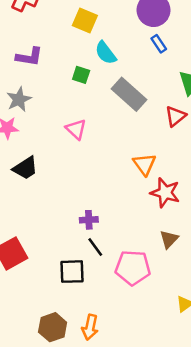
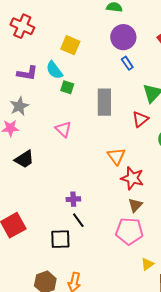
cyan semicircle: (106, 53) -> (54, 70), moved
gray rectangle: (129, 94) -> (104, 102), turned 48
brown triangle: (169, 239) -> (135, 205), moved
pink pentagon: (133, 268) -> (129, 231), moved

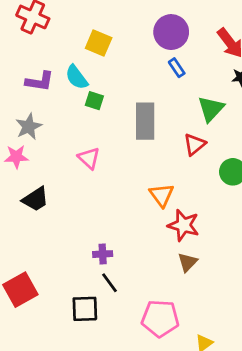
pink pentagon: (129, 231) -> (160, 318), moved

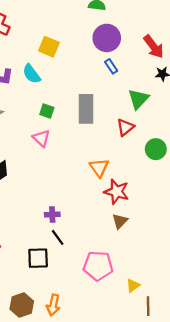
green square: (94, 101) -> (47, 111), moved

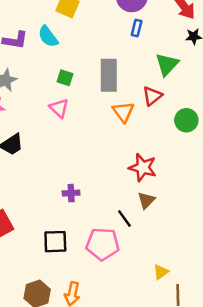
blue rectangle: (111, 66) -> (137, 28), turned 48
orange triangle: (99, 168) -> (123, 112), moved
black line: (58, 237) -> (124, 219), moved
pink pentagon: (98, 266) -> (103, 244), moved

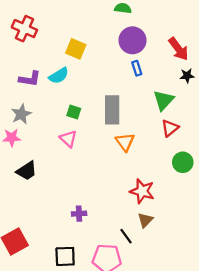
blue rectangle: (137, 28) -> (137, 68), turned -32
cyan semicircle: (48, 37) -> (59, 76), turned -84
red triangle: (152, 96) -> (170, 128), moved
green circle: (186, 120) -> (183, 162), moved

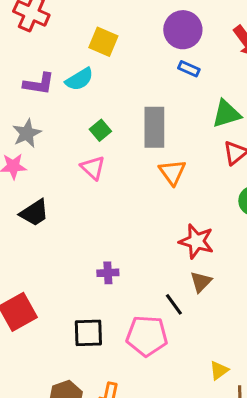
blue rectangle: (137, 68) -> (189, 69), turned -48
green triangle: (164, 100) -> (226, 114), turned 30
green square: (74, 112) -> (100, 130), turned 32

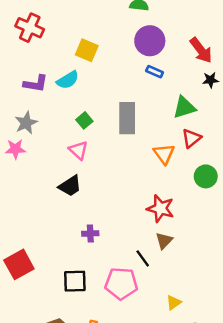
orange triangle: (172, 172) -> (164, 154), moved
black trapezoid: (34, 213) -> (70, 186), moved
yellow triangle: (219, 370) -> (174, 303), moved

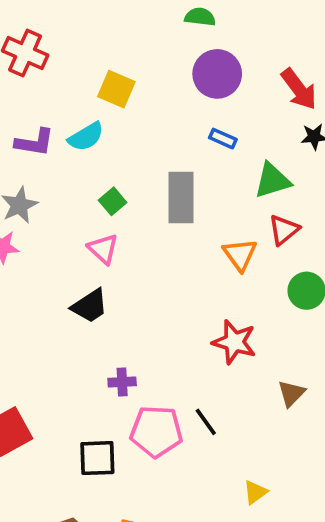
blue rectangle: (155, 72) -> (223, 139), moved
brown triangle: (164, 241) -> (291, 393), moved
pink pentagon: (121, 283) -> (156, 431), moved

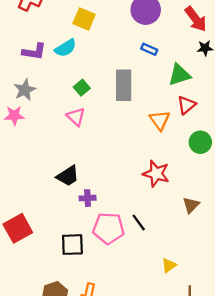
black trapezoid: (90, 306) -> (68, 176), moved

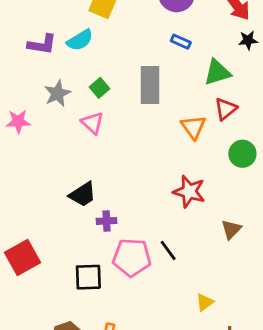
gray star: (25, 90) -> (57, 93), moved

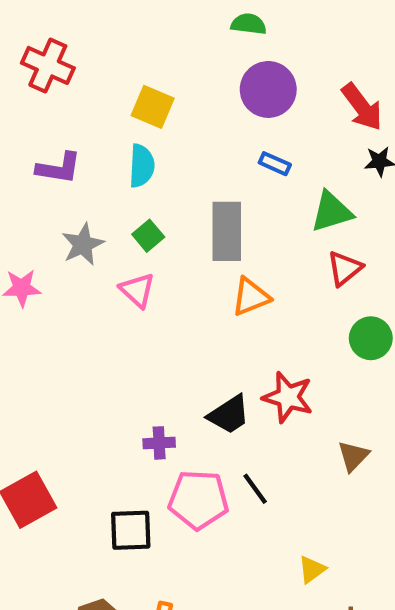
cyan semicircle: (80, 40) -> (142, 166), moved, turned -56
orange triangle: (193, 127) -> (251, 297), moved, turned 44
black trapezoid: (83, 194) -> (229, 415), moved

